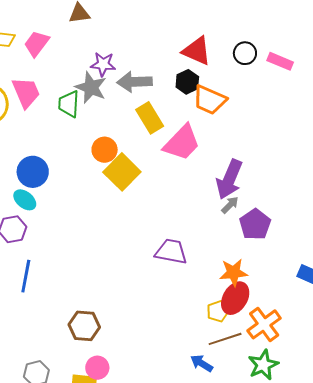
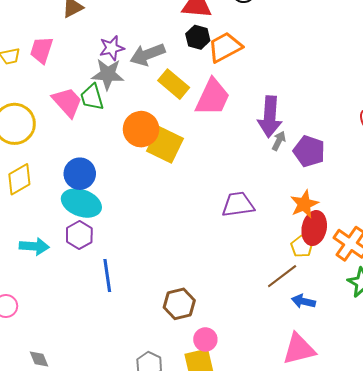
pink trapezoid: (26, 93) -> (67, 102), moved
orange trapezoid: (210, 100) -> (225, 47), turned 147
orange circle: (105, 150) -> (141, 129), size x1.4
cyan ellipse: (25, 200) -> (81, 203), size x1.6
brown line: (225, 339) -> (282, 276), moved

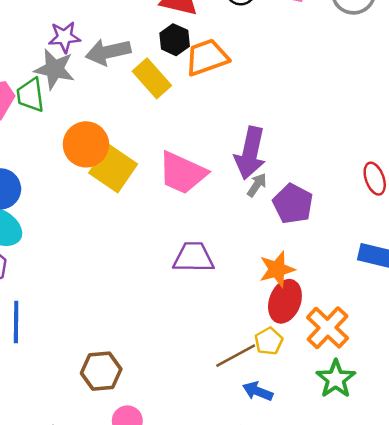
yellow rectangle: (174, 84) -> (152, 78), moved
pink trapezoid: (213, 97) -> (182, 173), moved, turned 81
yellow pentagon: (302, 246) -> (269, 341), moved

